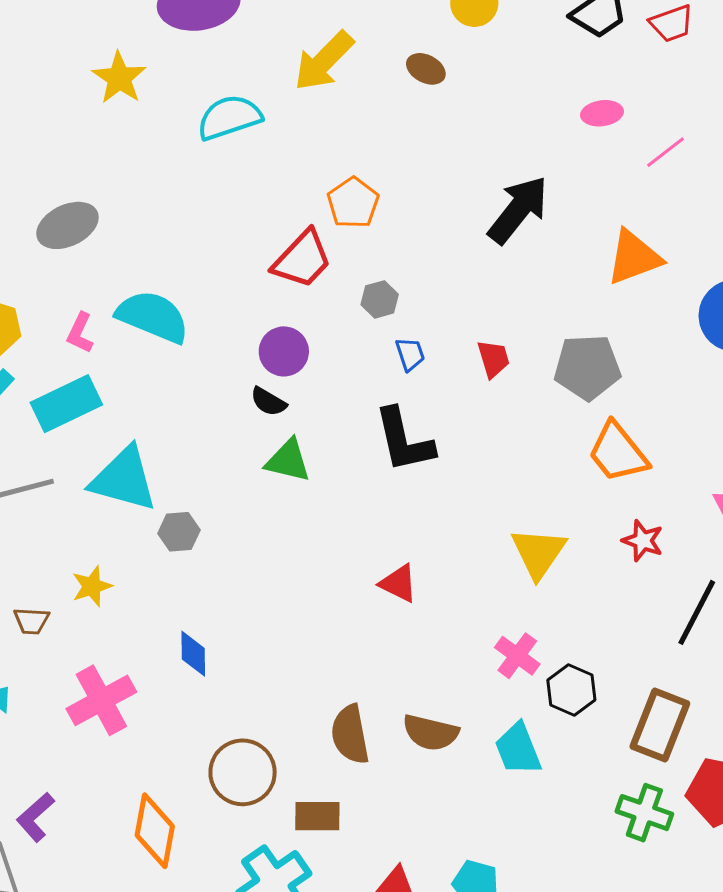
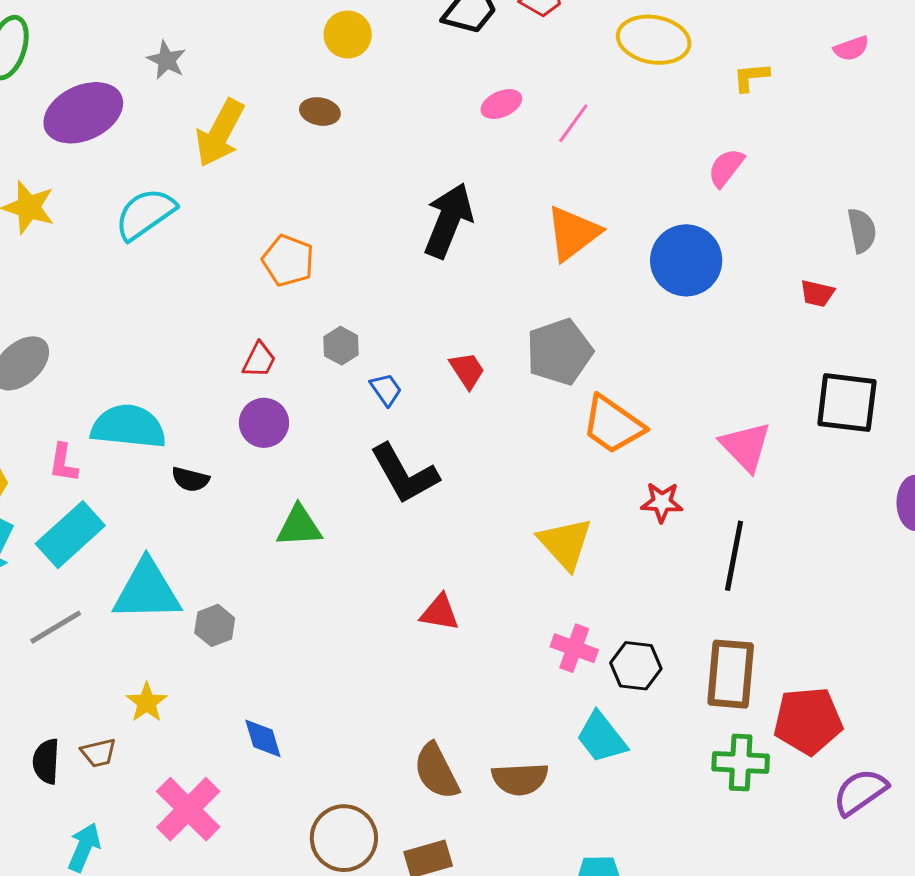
red trapezoid: (302, 259) -> (259, 360), moved, size x0.6
black semicircle: (268, 402) -> (190, 479), moved
brown semicircle: (431, 733) -> (520, 779), moved

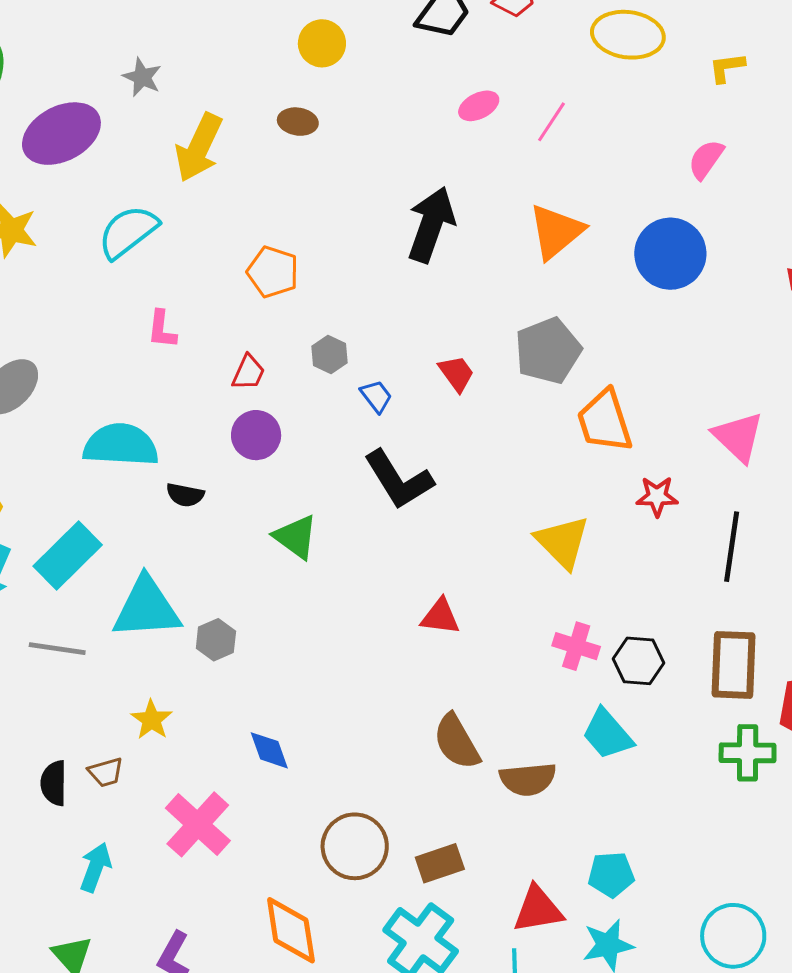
orange trapezoid: (613, 425) -> (605, 421), turned 40
pink L-shape: (63, 463) -> (162, 329), moved
green triangle: (299, 526) -> (296, 537), turned 42
gray line: (56, 627) -> (57, 649), turned 42
brown semicircle: (436, 771) -> (457, 742), moved

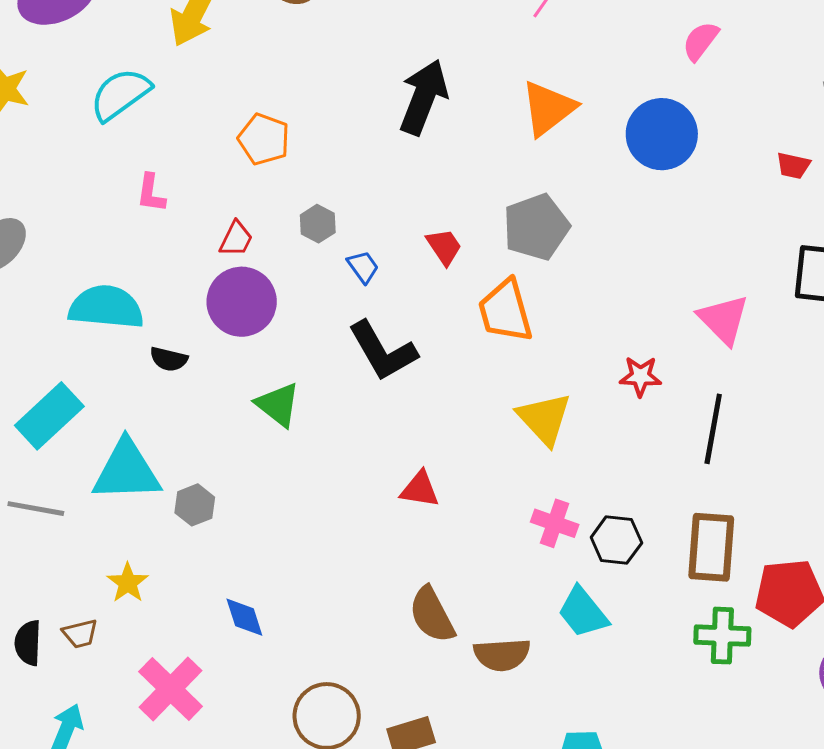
orange trapezoid: (605, 421) -> (505, 311), moved
purple circle: (256, 435) -> (242, 302), size x1.4

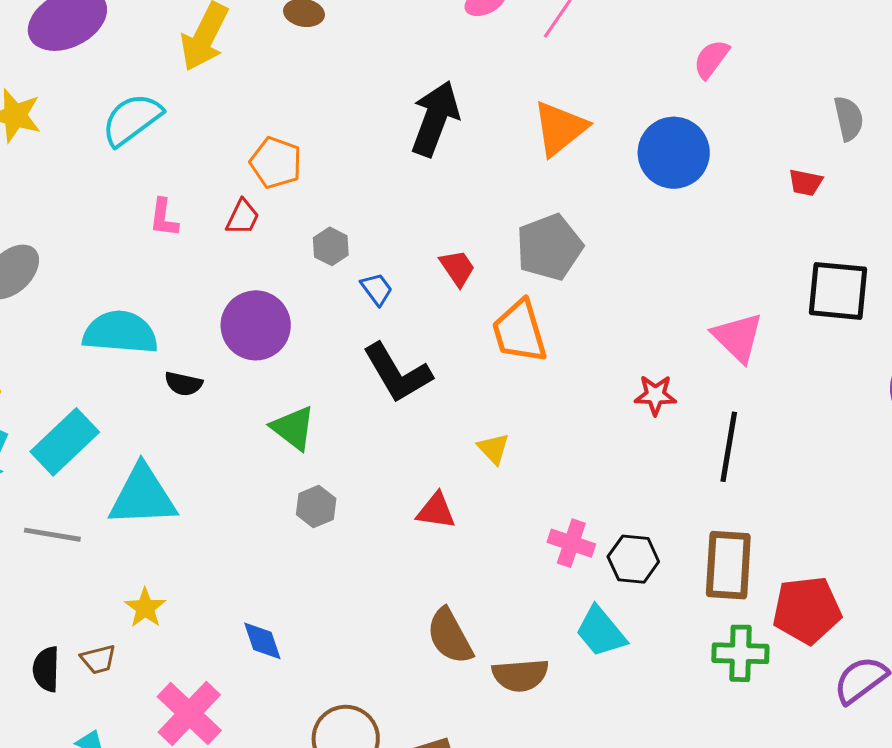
red trapezoid: (236, 239) -> (243, 217), moved
yellow triangle: (544, 419) -> (493, 449), moved, size x0.6
gray hexagon: (195, 505) -> (316, 506), moved

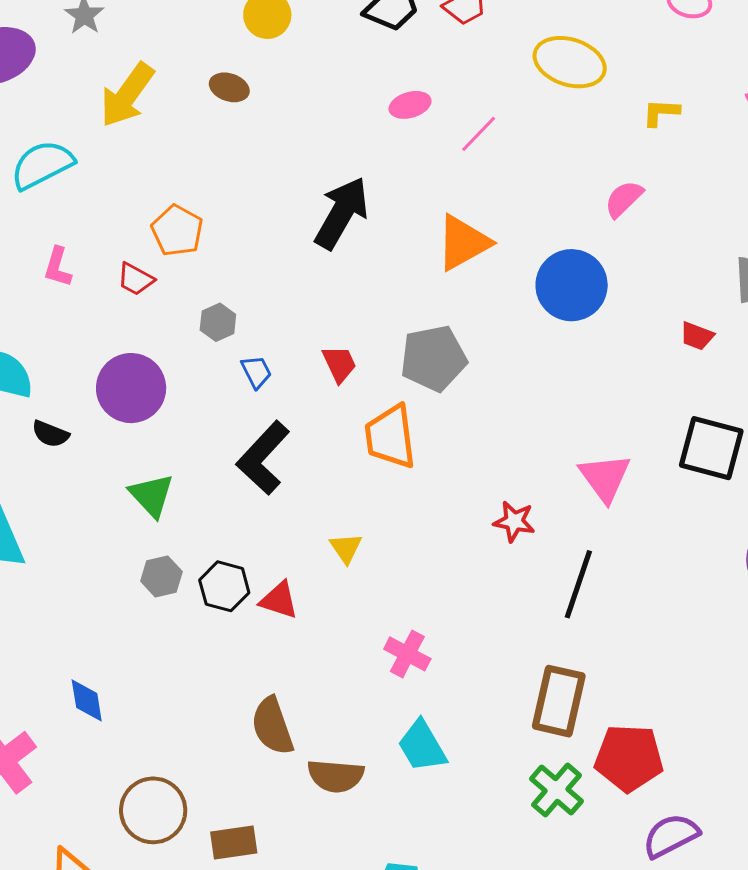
red trapezoid: (243, 217) -> (136, 279), turned 84
black L-shape: (397, 373) -> (263, 458), turned 64
black hexagon: (633, 559) -> (224, 586), moved
green cross: (740, 653) -> (556, 790), turned 30

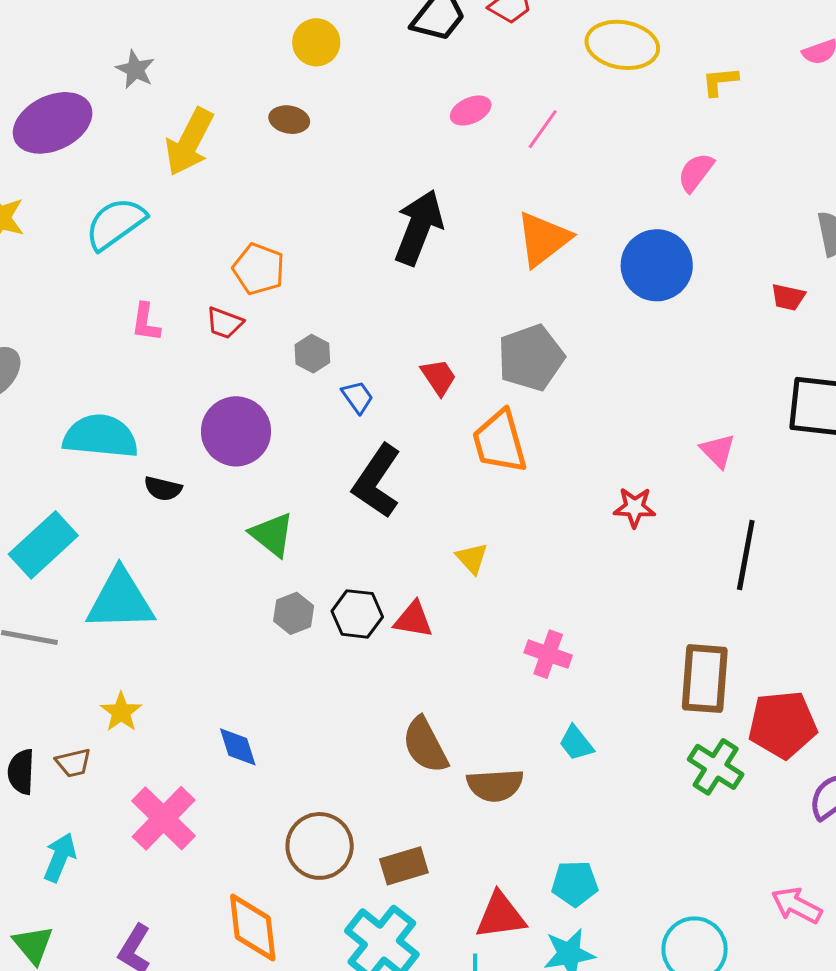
pink triangle: (605, 478) -> (718, 451), size x0.7
black line: (578, 584) -> (746, 555), moved
cyan trapezoid: (422, 746) -> (576, 743), size x0.7

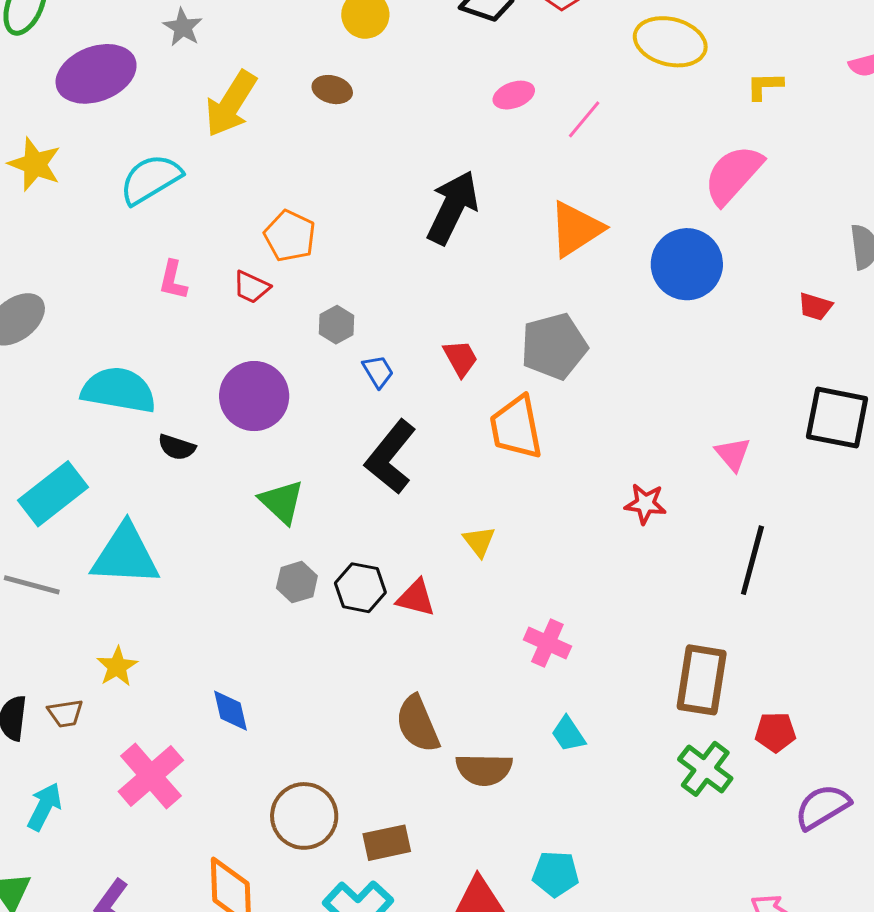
pink semicircle: (696, 172) -> (733, 175), size x1.6
red pentagon: (783, 725) -> (775, 732), size x0.6

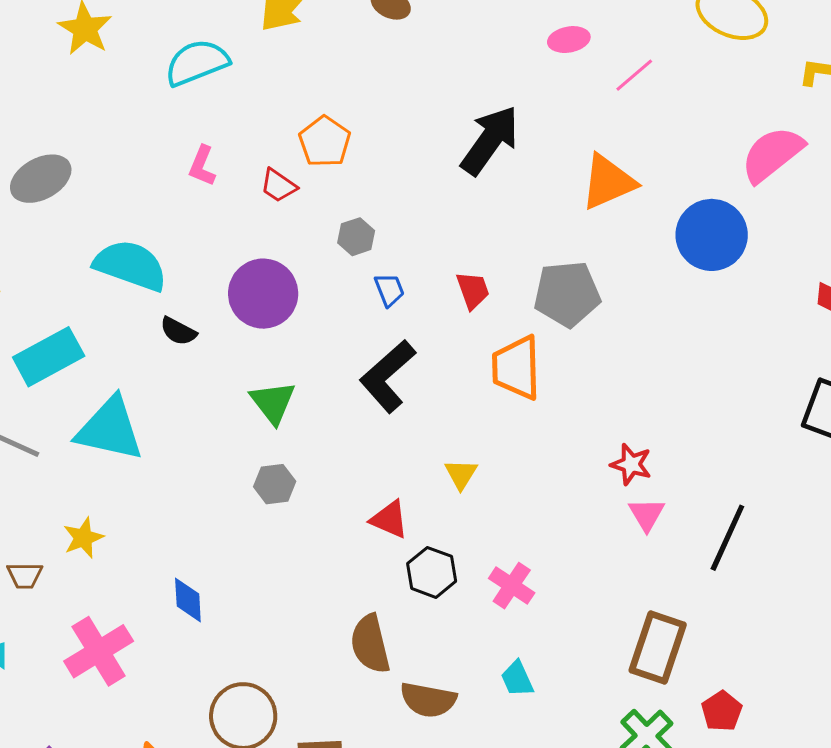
pink triangle: (733, 454) -> (647, 514), moved
black hexagon: (360, 588) -> (432, 572), moved
red pentagon: (775, 732) -> (722, 711), turned 30

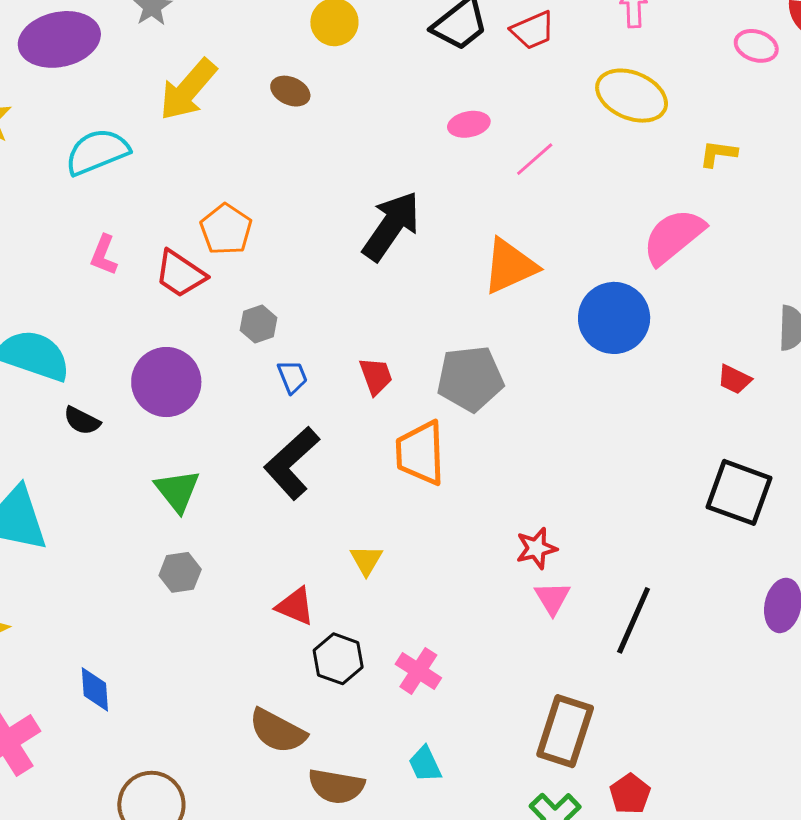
red trapezoid: (278, 186) -> (180, 274), size x1.4
red star: (631, 464) -> (536, 548), turned -30
brown semicircle: (370, 644) -> (278, 731), turned -48

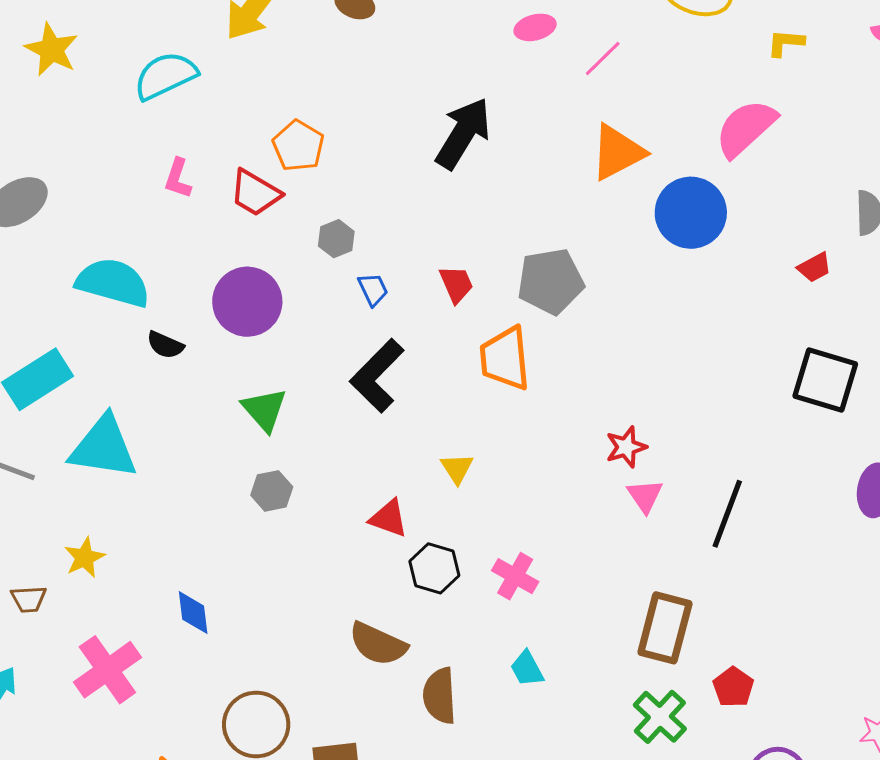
orange triangle: (510, 266) -> (617, 152), moved
red trapezoid: (734, 379) -> (814, 267), turned -51
brown semicircle: (336, 786) -> (440, 696), turned 80

